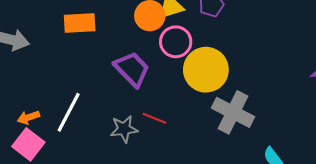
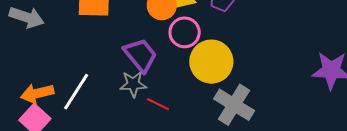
orange arrow: (28, 117) -> (37, 93), size x1.5
gray star: (124, 129) -> (133, 84), moved

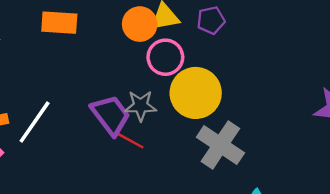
purple trapezoid: (140, 55) -> (111, 115), moved
gray star: (133, 84) -> (141, 106), moved

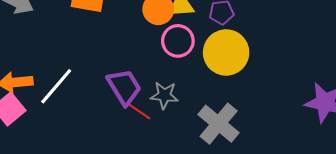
yellow circle: (196, 93) -> (226, 52), moved
gray star: (141, 106) -> (164, 95), moved

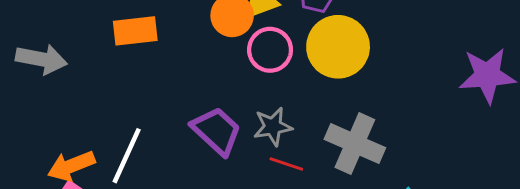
red line: (140, 112) -> (286, 164), moved

